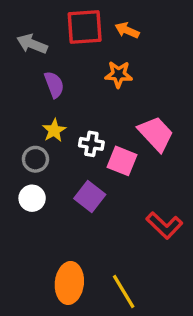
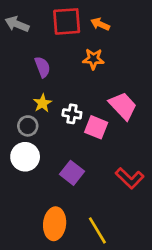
gray arrow: (32, 44) -> (17, 24), moved
purple square: (90, 196) -> (72, 173), moved
white circle: (32, 198) -> (25, 157), size x1.4

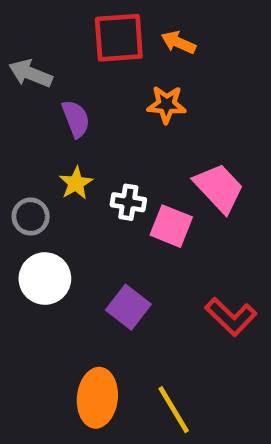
gray arrow: (17, 24) -> (31, 73), moved
gray circle: (28, 126) -> (31, 217), moved

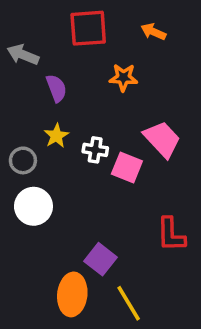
orange arrow: (178, 42) -> (153, 32), moved
purple square: (128, 307) -> (100, 259), moved
red L-shape: (231, 317) -> (171, 234), turned 45

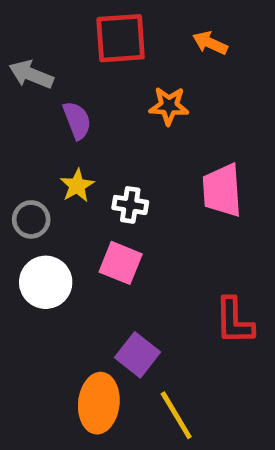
pink trapezoid: (162, 139) -> (222, 190), turned -141
pink square: (127, 167) -> (121, 263), moved

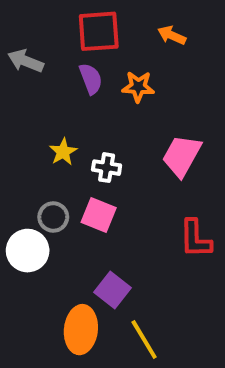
purple semicircle: (77, 120) -> (91, 79), moved
pink trapezoid: (222, 190) -> (182, 156), turned 33
gray circle: (31, 219) -> (53, 217), moved
white circle: (46, 282) -> (28, 251), moved
red L-shape: (234, 321) -> (195, 239), moved

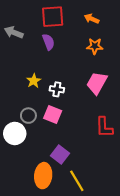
orange star: (138, 87) -> (95, 46), moved

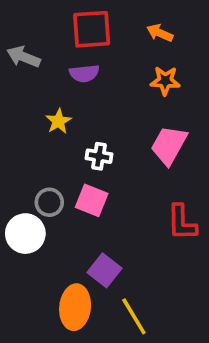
purple semicircle: (48, 42) -> (84, 73), turned 105
yellow star: (34, 81) -> (58, 121), moved

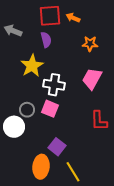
orange arrow: (160, 33) -> (73, 18), moved
purple semicircle: (84, 73) -> (46, 40), turned -98
yellow star: (58, 121) -> (32, 66), size x1.6
white cross: (99, 156) -> (54, 85), size x1.5

